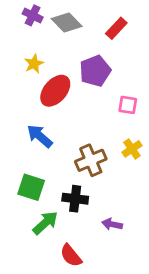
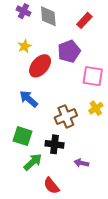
gray diamond: (67, 23) -> (48, 16), turned 40
pink square: (128, 105) -> (93, 76), size x1.5

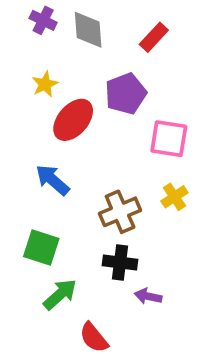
black cross: (54, 144) -> (120, 262), moved

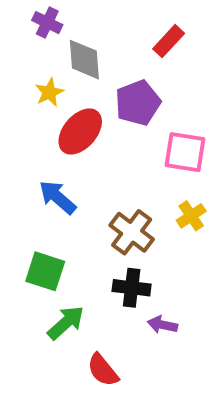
gray diamond: (88, 30) -> (84, 60), moved
brown cross: (120, 212) -> (132, 232), turned -30

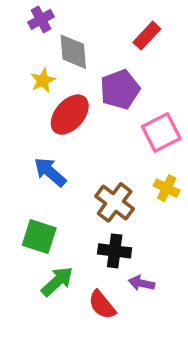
purple cross: (47, 23) -> (41, 19), turned 35
pink square: (185, 152) -> (161, 132), turned -36
yellow cross: (191, 216) -> (167, 188), turned -30
red semicircle: (103, 370) -> (102, 305), moved

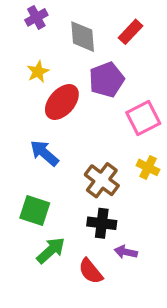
gray diamond: (73, 52) -> (83, 37), moved

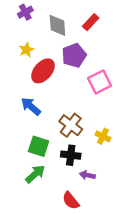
yellow cross: (148, 167) -> (103, 136), moved
green square: (35, 211) -> (39, 146), moved
red semicircle: (91, 271) -> (71, 201), moved

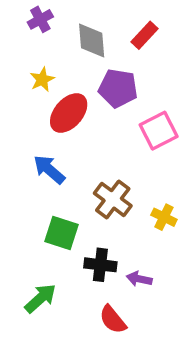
purple pentagon: (74, 55) -> (118, 88), turned 30
black cross: (71, 155) -> (100, 265), moved
green arrow: (35, 174) -> (40, 298), moved

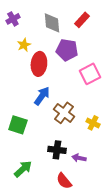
purple cross: (40, 19) -> (13, 19), moved
red ellipse: (69, 113) -> (39, 64), turned -35
blue arrow: (49, 169) -> (42, 96), moved, turned 84
green square: (62, 233) -> (18, 125), moved

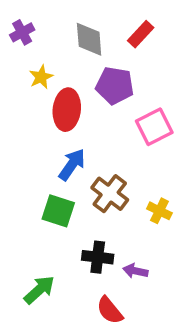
green square: (18, 125) -> (58, 211), moved

